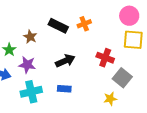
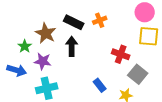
brown star: (30, 37) -> (46, 33), size x1.5
black arrow: (65, 61) -> (72, 46), moved, turned -66
blue rectangle: (64, 89) -> (100, 85), moved, turned 48

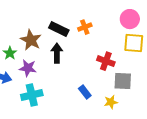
gray square: (138, 74) -> (123, 81), turned -36

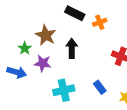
black rectangle: (59, 29) -> (75, 13), moved
cyan cross: (32, 95) -> (64, 90), moved

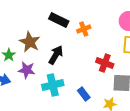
black arrow: (72, 48) -> (56, 55), turned 30
cyan cross: (64, 90) -> (53, 85), moved

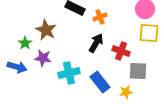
black arrow: (56, 55) -> (96, 43), moved
blue rectangle: (84, 94) -> (100, 82), size x1.5

